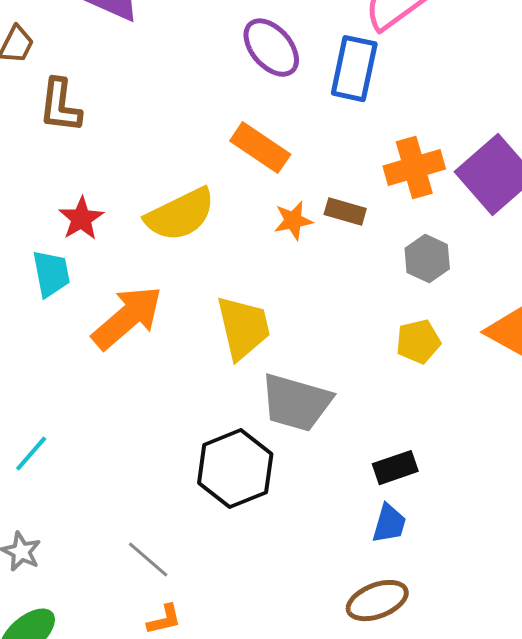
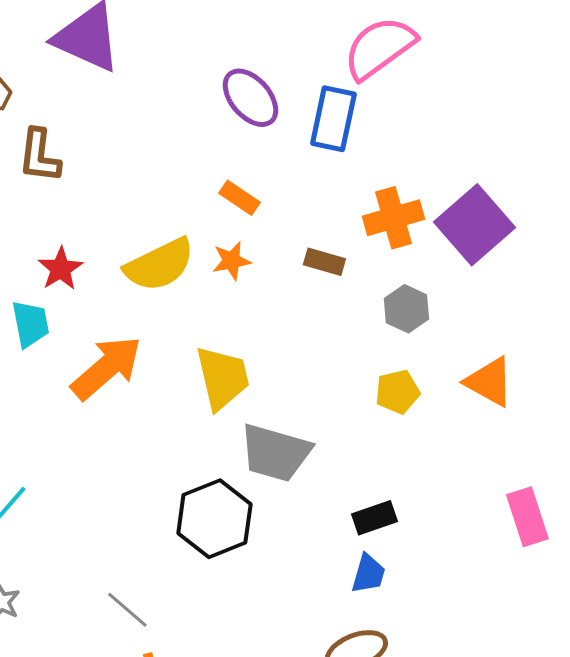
orange rectangle: (260, 148) -> (239, 198), size x0.7
orange star: (293, 221) -> (231, 261), moved

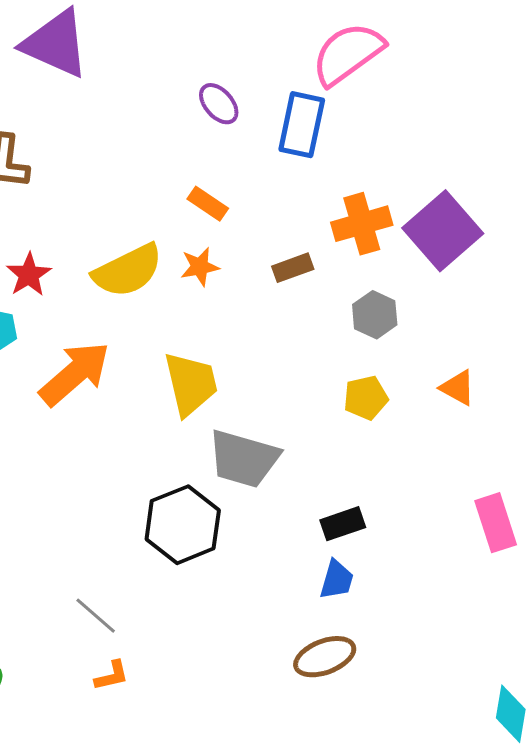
purple ellipse: (250, 98) -> (219, 104), size x0.7
brown rectangle: (324, 262) -> (293, 268), turned -36
orange triangle: (489, 382) -> (458, 388), size x0.7

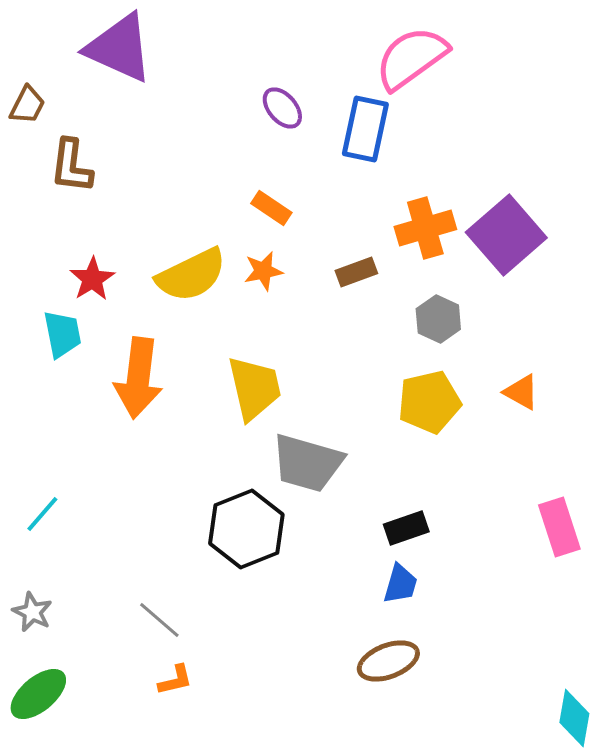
orange arrow: (75, 374) -> (138, 378), turned 138
yellow pentagon: (366, 398) -> (429, 402), size x1.4

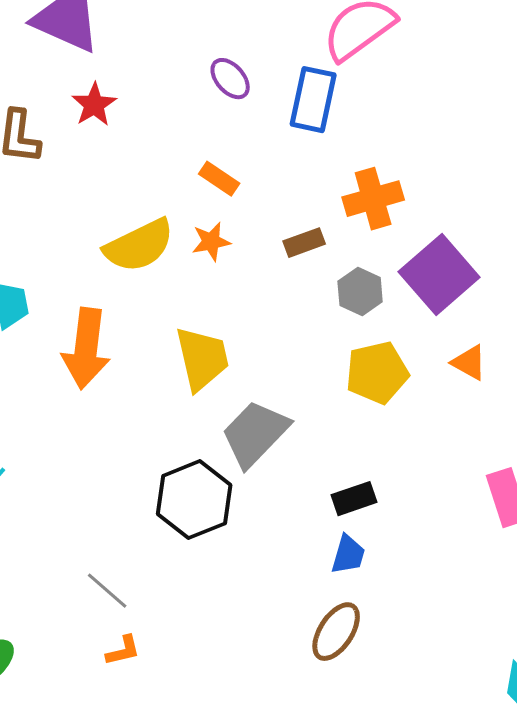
purple square: (506, 235) -> (439, 275), moved
red star: (92, 279) -> (94, 105), moved
gray hexagon: (438, 319) -> (360, 292), moved
gray trapezoid: (307, 463) -> (255, 434), turned 118
brown ellipse: (388, 661) -> (336, 632), turned -36

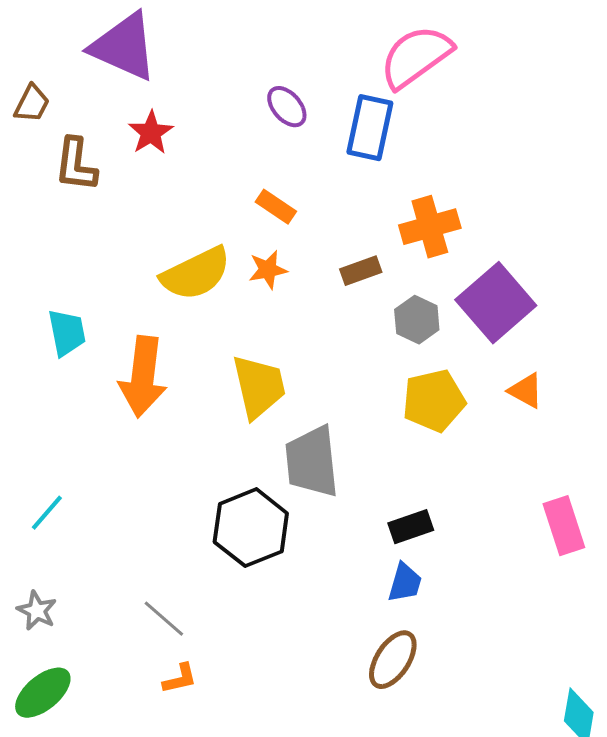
gray trapezoid: (255, 434) -> (312, 462), turned -50

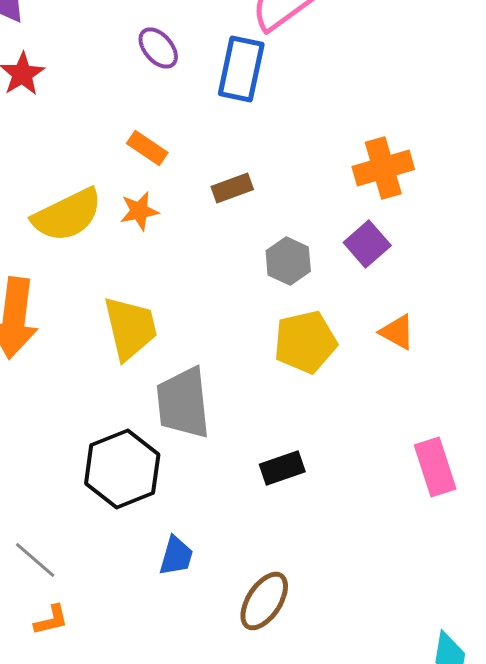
orange cross: (430, 227) -> (383, 168), moved
brown rectangle: (361, 271) -> (232, 188), moved
purple square: (496, 303) -> (367, 244), size x0.6
blue trapezoid: (405, 583) -> (176, 556), moved

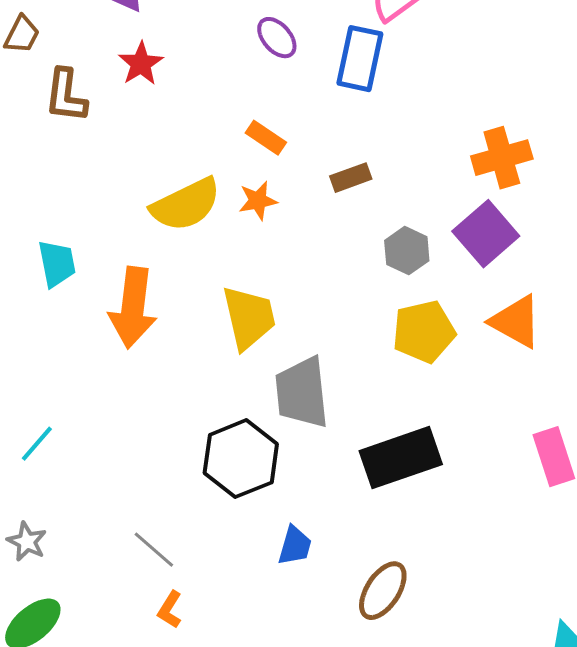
purple square: (367, 244) -> (486, 234), size x1.4
orange triangle: (397, 332) -> (516, 322), size x1.5
black rectangle: (282, 468) -> (401, 458), size x1.8
orange L-shape: (51, 620) -> (170, 610), turned 135

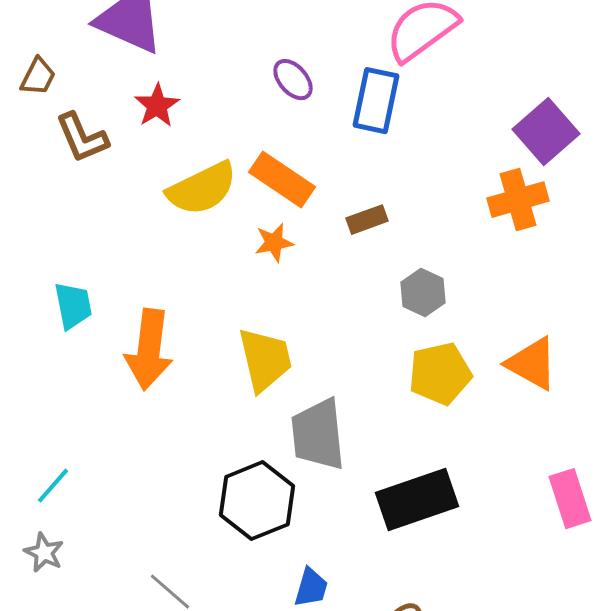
brown L-shape: (66, 96) -> (82, 138), turned -30
orange rectangle: (266, 138) -> (282, 180), size x1.6
yellow semicircle: (186, 205) -> (202, 189), moved
purple square: (486, 234) -> (546, 132), moved
gray star: (27, 542) -> (44, 553), moved

